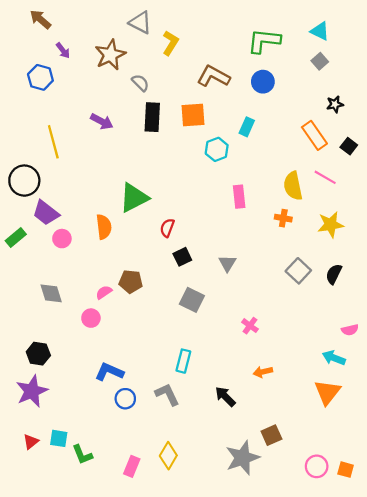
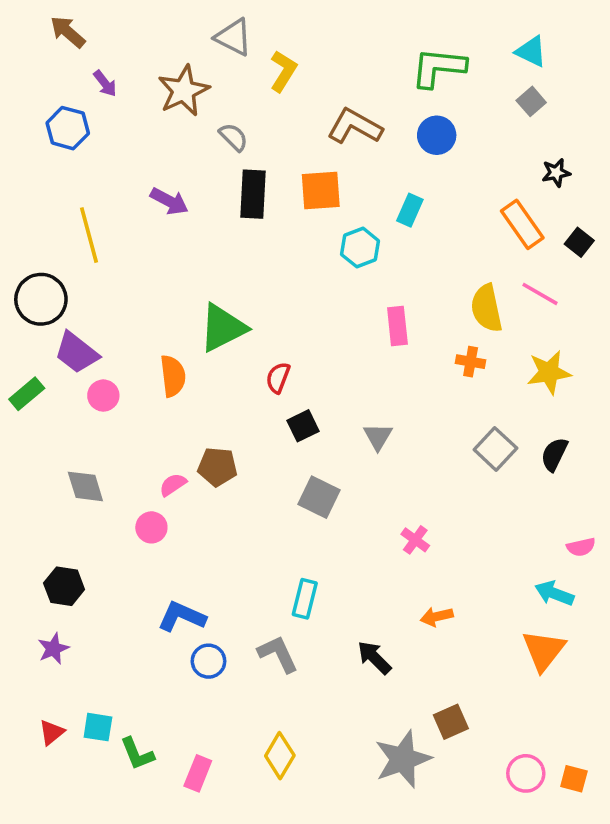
purple star: (32, 391) -> (53, 649), size x0.6
pink rectangle: (132, 466) -> (198, 773), moved

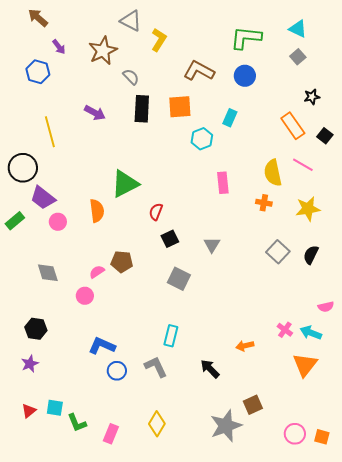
pink cross: (415, 540) -> (285, 330), moved

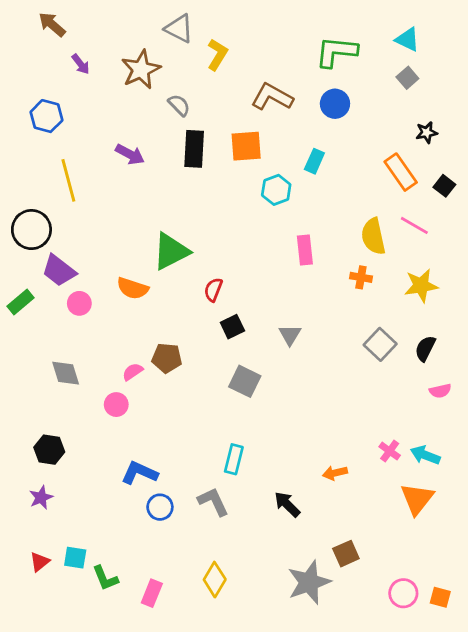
blue hexagon: (38, 72) -> (46, 116), moved
orange semicircle: (97, 211) -> (133, 288), turned 115
pink semicircle: (326, 307) -> (440, 391), moved

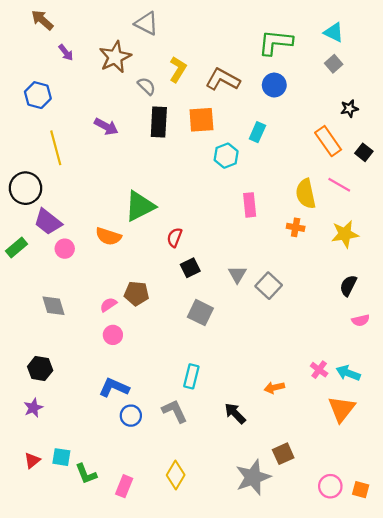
yellow L-shape: (217, 55) -> (178, 69), moved
gray square: (380, 344) -> (269, 286), moved
pink circle: (116, 405) -> (113, 335), moved

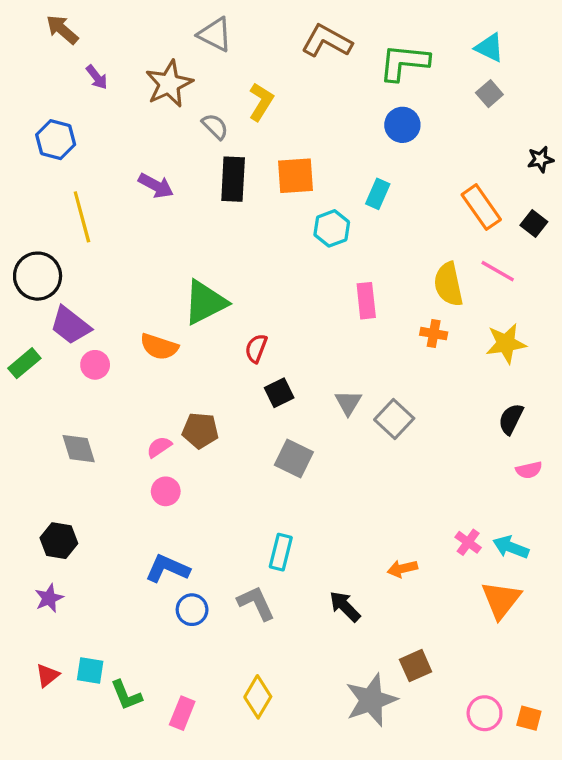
brown L-shape: (223, 79) -> (327, 41), moved
black star: (349, 109) -> (540, 159), moved

